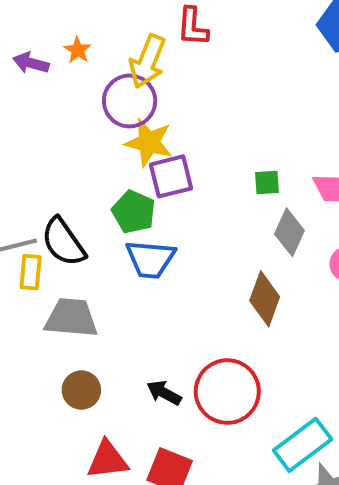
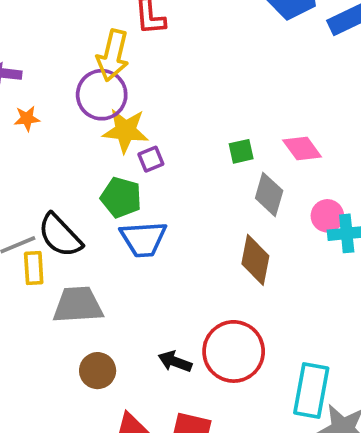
orange star: (78, 50) -> (27, 118), moved, turned -30
purple square: (171, 176) -> (151, 159), size x0.6
cyan rectangle: (303, 445) -> (311, 391), turned -34

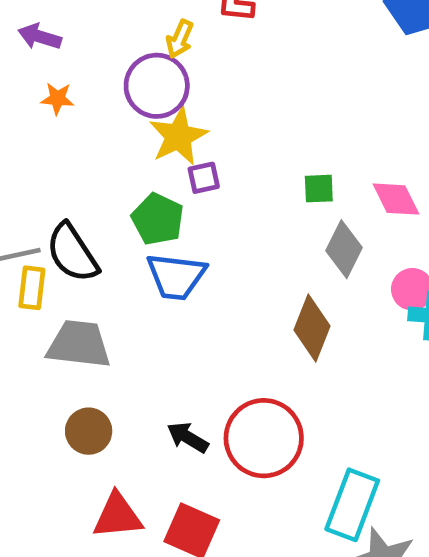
yellow arrow: (113, 55) -> (180, 39), size x0.6
yellow star: (126, 131) -> (178, 136), turned 30

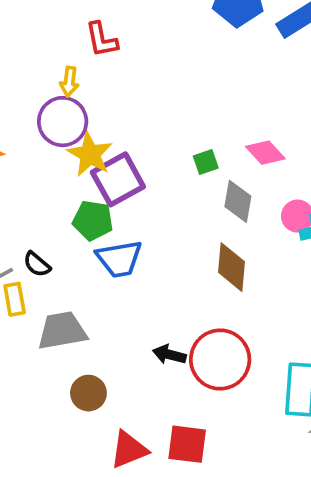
purple square: (204, 178) -> (118, 179), size x2.0
black semicircle: (72, 253) -> (37, 264), size x0.6
black arrow: (188, 437) -> (169, 355), moved

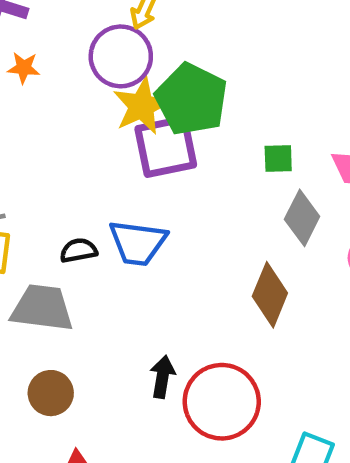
green pentagon: (93, 220) -> (191, 99), moved, size x1.4
black semicircle: (37, 264) -> (79, 250), moved, turned 112
black arrow: (169, 355) -> (163, 377), turned 68

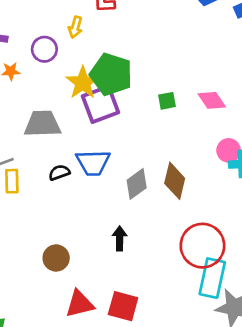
purple circle: (121, 56) -> (44, 49), moved, size x0.7
gray diamond: (302, 218) -> (137, 184), moved, turned 36
gray trapezoid: (42, 308) -> (42, 124), moved
red circle: (222, 402) -> (202, 246), moved

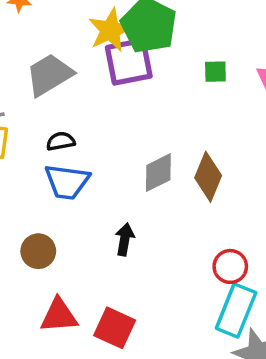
gray trapezoid: (42, 124) -> (49, 75), turned -39
blue trapezoid: (93, 163) -> (67, 182), moved
red circle: (202, 246) -> (230, 266), size x0.6

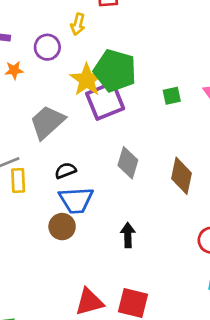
gray diamond: (158, 173) -> (128, 163), moved, turned -36
brown circle: (38, 251) -> (62, 227), moved

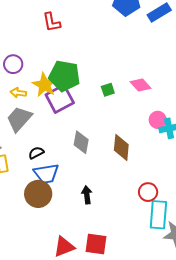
yellow arrow: (78, 24) -> (18, 93), moved, turned 91
brown circle: (62, 227) -> (38, 194), size x1.4

